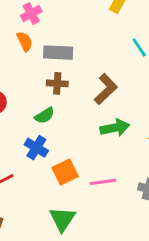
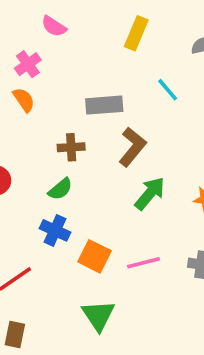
gray rectangle: (58, 53) -> (104, 105), moved
green arrow: (115, 128) -> (150, 193), turned -32
orange square: (65, 172) -> (95, 256), turned -30

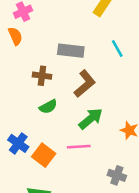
green semicircle: (60, 189) -> (48, 107), moved
blue cross: (55, 230) -> (18, 143), moved
pink line: (143, 263) -> (79, 147), moved

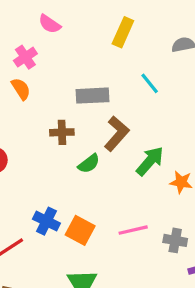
green semicircle: (48, 107) -> (89, 164), moved
green arrow: (91, 119) -> (150, 161), moved
pink line: (79, 147) -> (133, 230), moved

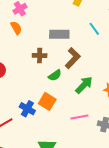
green arrow: (150, 161) -> (84, 85), moved
orange square: (80, 230) -> (47, 101), moved

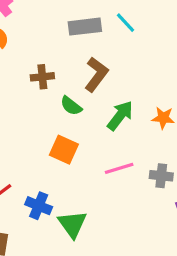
gray rectangle: (59, 34) -> (85, 27), moved
green semicircle: (55, 75) -> (71, 106), turned 80
blue cross: (27, 109) -> (39, 206), moved

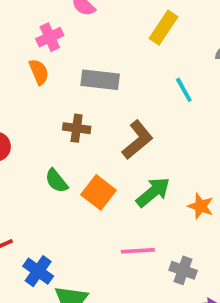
gray rectangle: (85, 27) -> (100, 80), moved
green semicircle: (71, 106) -> (56, 181), moved
orange square: (64, 150) -> (99, 192), moved

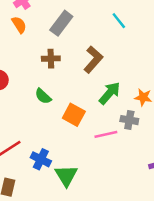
gray rectangle: (100, 80) -> (61, 23), turned -50
orange square: (99, 192) -> (74, 115), moved
gray cross: (183, 270) -> (129, 120), moved

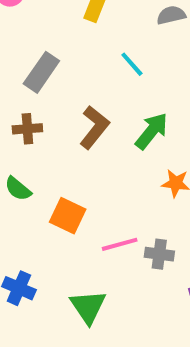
green arrow: (110, 93) -> (152, 131), moved
gray cross: (129, 120) -> (159, 254), moved
green triangle: (66, 176) -> (88, 307), moved

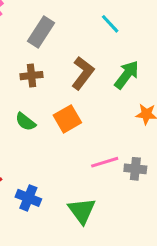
orange square: (68, 216) -> (67, 119), moved, turned 36

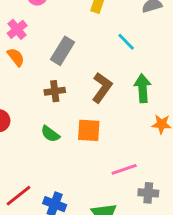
green arrow: (127, 75) -> (143, 88), turned -40
orange square: (67, 119) -> (89, 130), turned 35
gray cross: (135, 169) -> (148, 193), moved

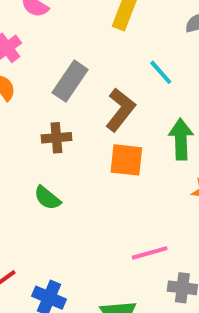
brown L-shape: (102, 88) -> (120, 110), moved
orange square: (89, 130) -> (126, 160), moved

